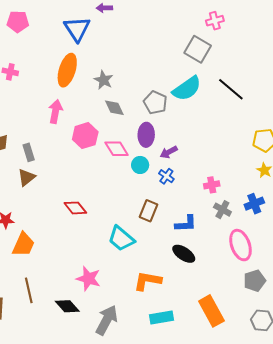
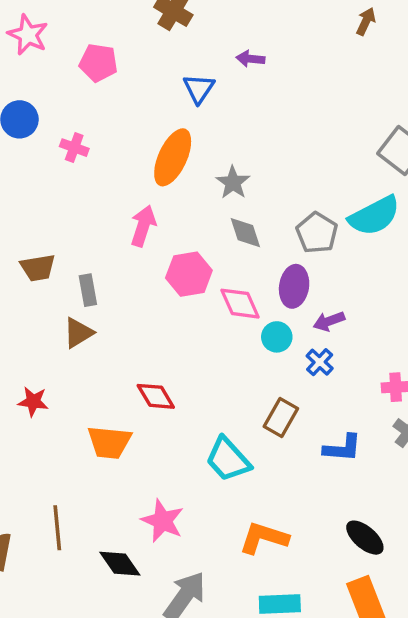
blue triangle: (77, 29) -> (199, 88), size x0.7
orange trapezoid: (23, 244) -> (109, 442), moved, turned 64
black ellipse: (184, 254) -> (365, 538), moved

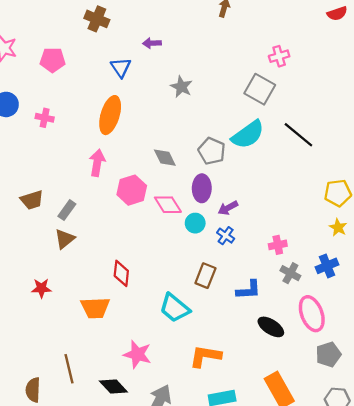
gray star: (233, 183) -> (181, 87), moved
gray rectangle: (88, 290) -> (67, 210), turned 54
red diamond: (156, 396) -> (121, 273), turned 45
black ellipse: (365, 538) -> (271, 327), moved

